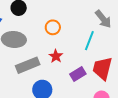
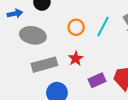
cyan line: (89, 41) -> (103, 27), moved

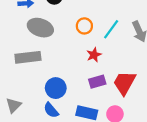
red star: (76, 58) -> (94, 55), moved
gray rectangle: (44, 65) -> (28, 57), moved

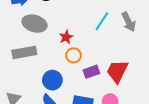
orange circle: (84, 26) -> (74, 55), moved
red star: (94, 55) -> (66, 37), moved

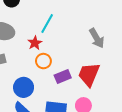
cyan line: (102, 21) -> (47, 24), moved
gray arrow: (129, 22) -> (97, 38), moved

